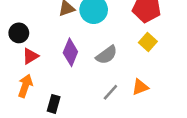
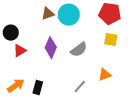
yellow square: (148, 42) -> (111, 40), turned -32
orange arrow: (25, 86) -> (16, 86), moved, turned 36
gray line: (110, 92) -> (80, 87), moved

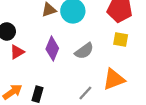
orange triangle: (105, 75) -> (114, 79), size x1.5

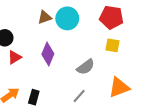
gray semicircle: (84, 51) -> (86, 67), moved
orange triangle: (114, 79) -> (119, 87), moved

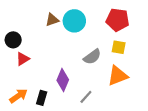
purple diamond: (48, 54) -> (63, 80), moved
gray semicircle: (86, 67) -> (92, 57), moved
orange triangle: (119, 87) -> (118, 76), moved

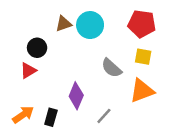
black circle: (13, 40) -> (37, 48), moved
gray semicircle: (92, 57) -> (112, 68), turned 78

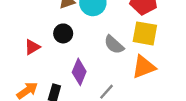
black circle: (37, 48) -> (63, 33), moved
yellow square: (143, 57) -> (145, 33), size x1.5

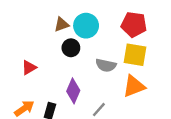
black circle: (63, 33) -> (71, 48), moved
gray semicircle: (114, 45) -> (106, 65), turned -30

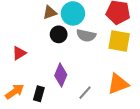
gray semicircle: (106, 65) -> (86, 35), moved
orange triangle: (134, 86) -> (118, 84), moved

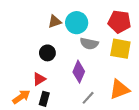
black circle: (59, 34) -> (47, 53), moved
red triangle: (19, 53) -> (39, 79), moved
purple diamond: (61, 75) -> (79, 72), moved

